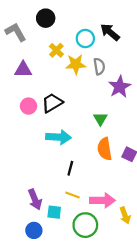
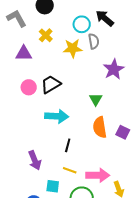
yellow cross: (56, 50) -> (46, 35), moved
gray semicircle: (99, 66) -> (94, 41), moved
purple arrow: (35, 199) -> (35, 160), moved

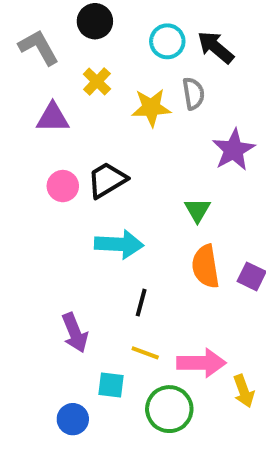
cyan circle: (82, 24) -> (167, 41), moved

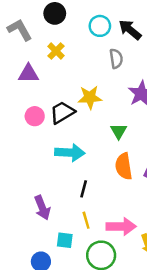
yellow star: (151, 108) -> (90, 97), moved
yellow line: (145, 353) -> (86, 220), turned 54

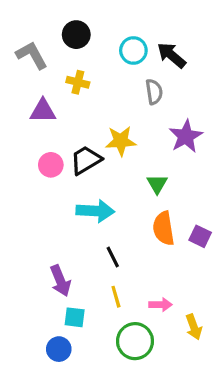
yellow cross: (56, 51) -> (78, 82), turned -30
black line: (84, 189) -> (113, 257), turned -42
pink arrow: (121, 226) -> (160, 305), size x0.6
cyan square: (65, 240) -> (75, 317), moved

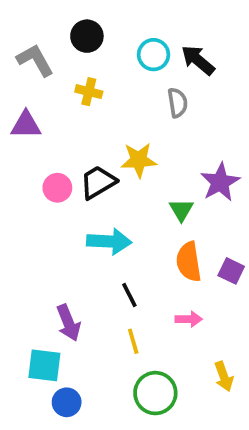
purple triangle: (43, 111) -> (26, 125), moved
purple star: (186, 136) -> (220, 182), moved
pink arrow: (160, 305) -> (189, 319), moved
cyan square: (75, 317) -> (44, 365), moved, size x1.4

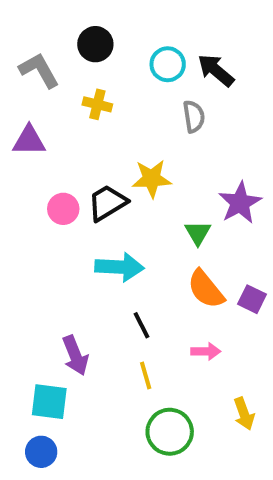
orange semicircle: (189, 262) -> (206, 289), turned -30
blue circle: (67, 402) -> (41, 452), moved

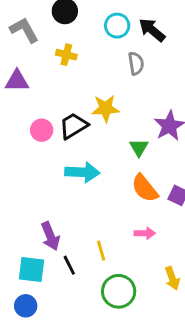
black line: (142, 325) -> (69, 265), moved

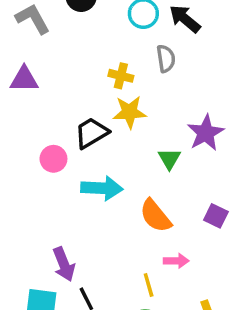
yellow cross: (66, 55) -> (121, 76), moved
pink circle: (42, 130) -> (53, 159), moved
orange semicircle: (145, 188) -> (155, 216), moved
yellow line: (101, 251) -> (149, 285), moved

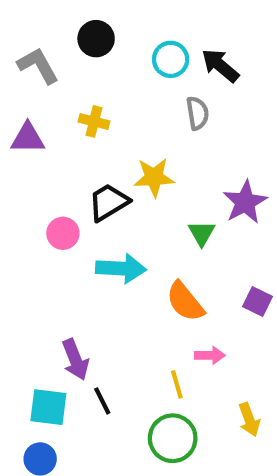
yellow cross: (121, 76) -> (94, 121), moved

